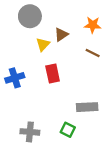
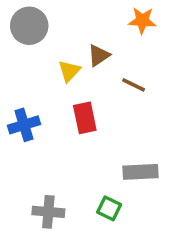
gray circle: (30, 16) -> (29, 26), moved
orange star: (93, 25) -> (142, 21), moved
brown line: (93, 53) -> (134, 85), moved

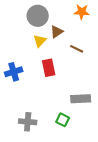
gray circle: (29, 26) -> (38, 16), moved

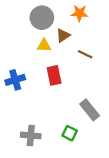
orange star: (82, 12) -> (80, 13), moved
yellow triangle: (40, 41) -> (44, 45), turned 48
gray rectangle: (81, 99) -> (90, 110), turned 54

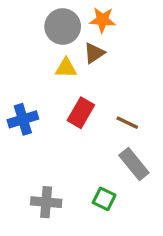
orange star: (80, 13) -> (102, 20), moved
brown line: (85, 54) -> (127, 123), moved
red rectangle: (54, 75) -> (81, 113), turned 42

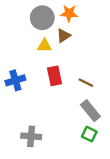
red rectangle: (81, 113) -> (55, 76), turned -42
green square: (104, 199) -> (89, 134), moved

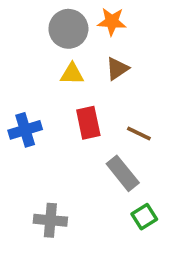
brown triangle: (64, 36) -> (117, 69), moved
gray rectangle: (90, 111) -> (123, 173), moved
green square: (89, 134) -> (144, 217), turned 32

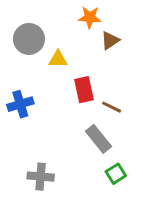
gray circle: (68, 29) -> (29, 39), moved
brown triangle: (117, 69) -> (110, 40), moved
red rectangle: (88, 123) -> (84, 90), moved

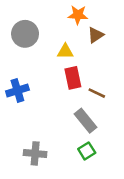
yellow triangle: (58, 59) -> (65, 51), moved
green square: (116, 174) -> (87, 151), moved

